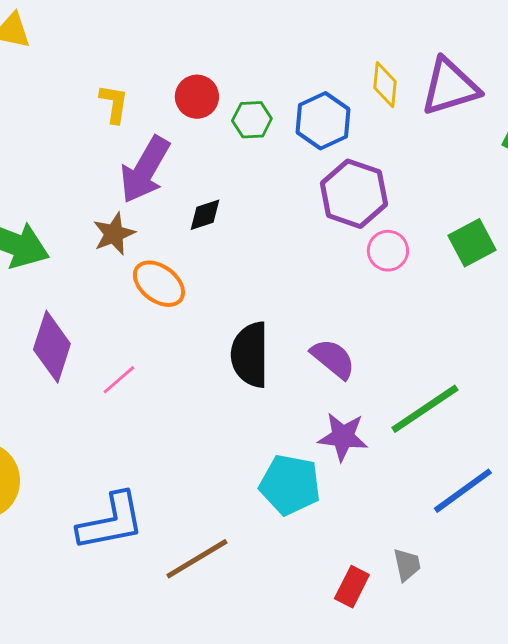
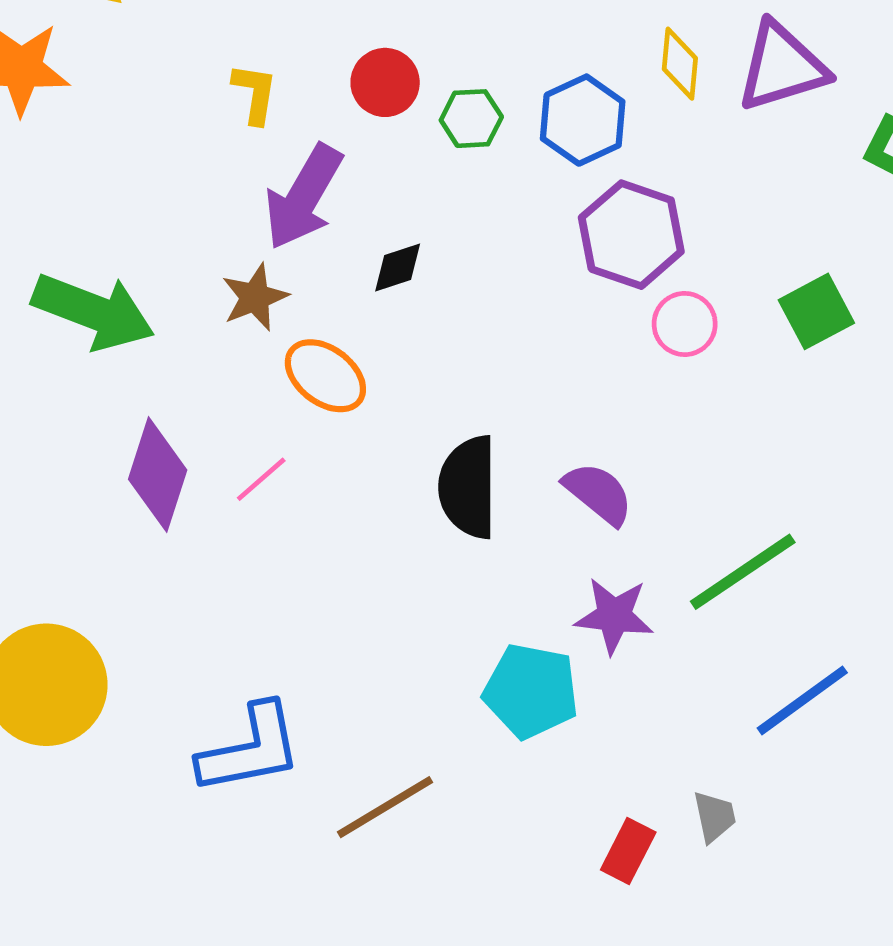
pink line: (119, 380) -> (261, 479), moved

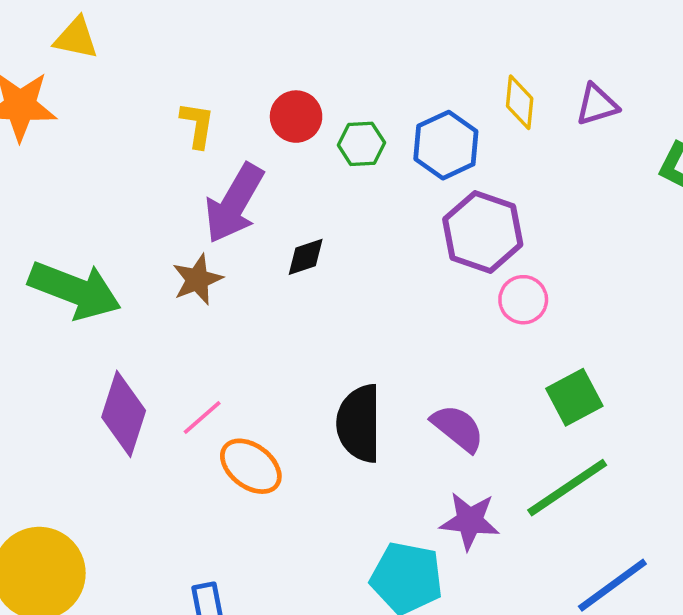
purple triangle: (782, 67) -> (597, 105), size x0.6
green square: (816, 311) -> (574, 397), moved
orange ellipse: (325, 376) -> (251, 466), moved

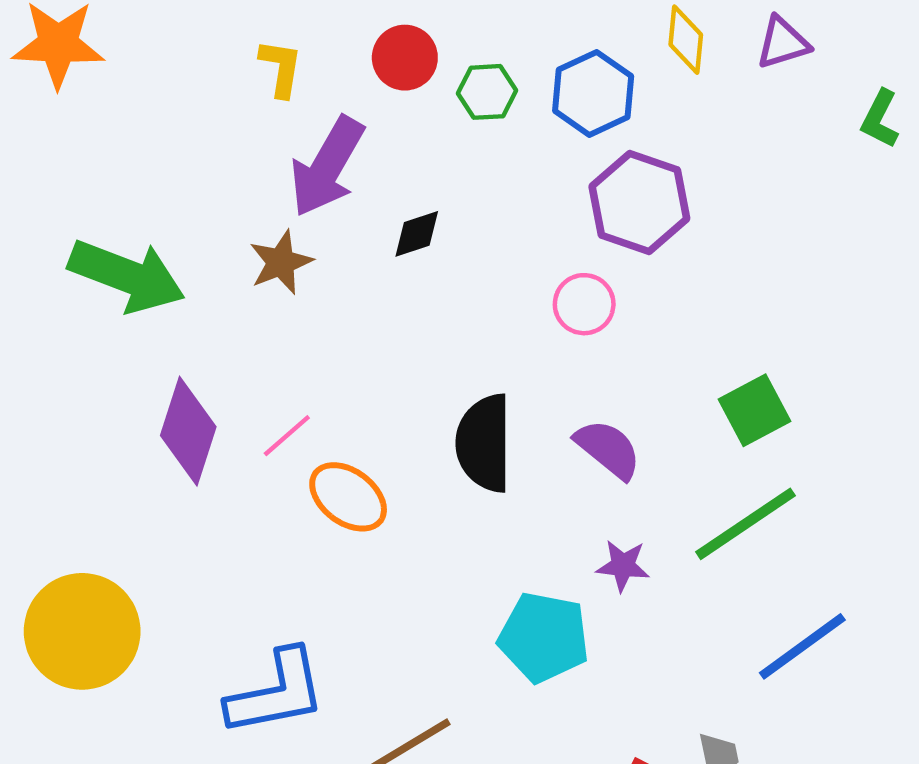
pink circle: (523, 300) -> (584, 304), moved
purple star: (470, 521) -> (623, 566), size x0.7

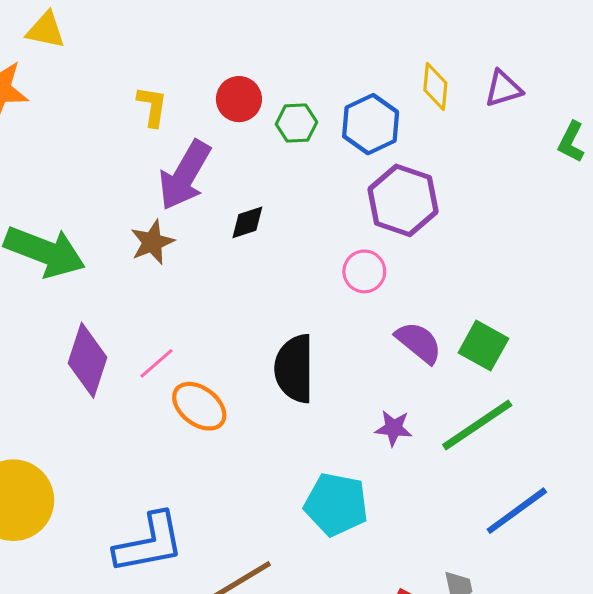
green square: (754, 410) -> (483, 346), turned -33
purple semicircle: (608, 449) -> (419, 342), moved
purple star: (623, 566) -> (394, 428), moved

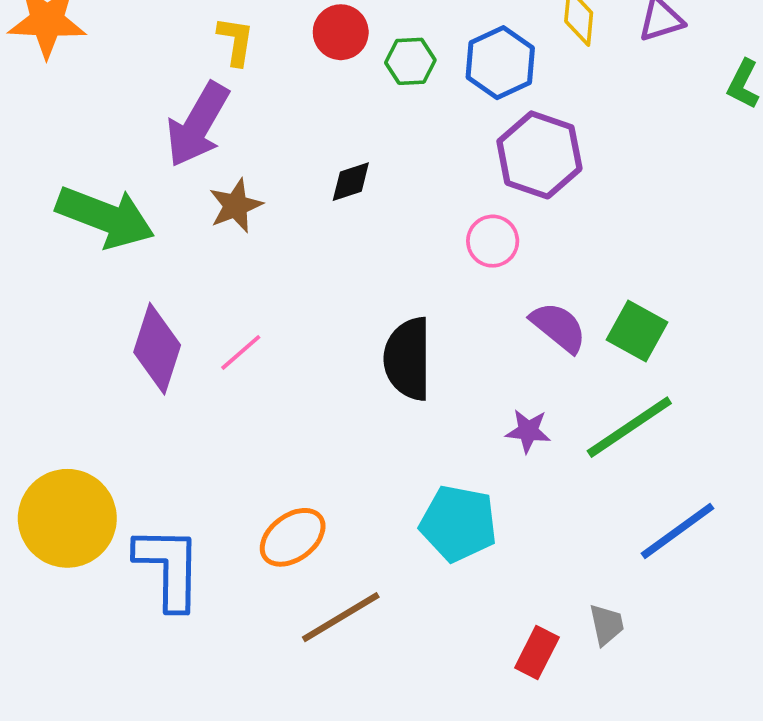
purple arrow: (185, 175) -> (198, 125), moved
orange ellipse: (199, 406) -> (293, 537), moved, turned -74
blue L-shape: (149, 543) -> (169, 568), moved, turned -78

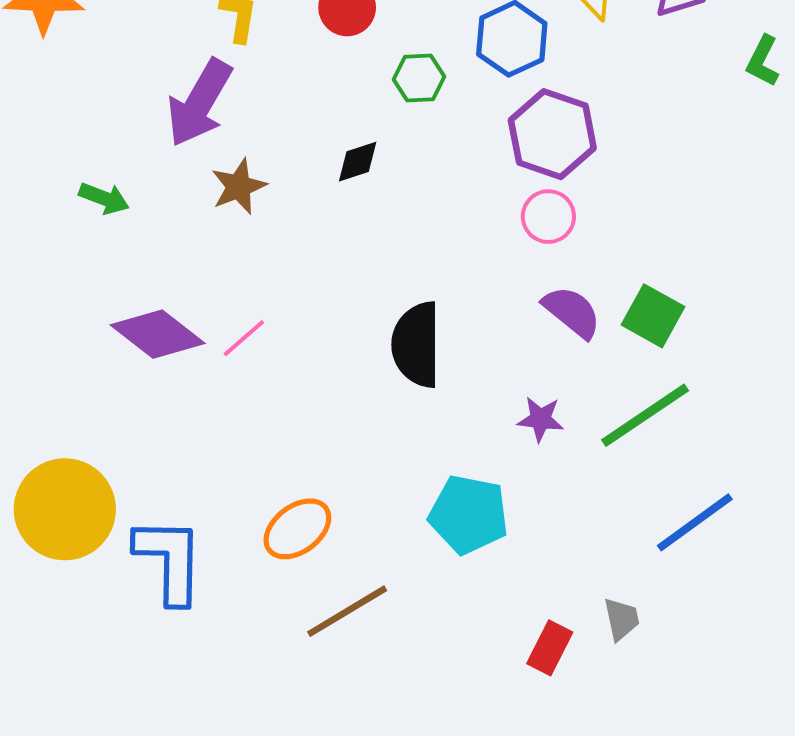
green hexagon: (410, 61) -> (419, 78), moved
green arrow: (105, 217) -> (104, 198), size x0.5
pink circle: (493, 241) -> (548, 217), moved
purple diamond: (157, 349) -> (158, 334), turned -70

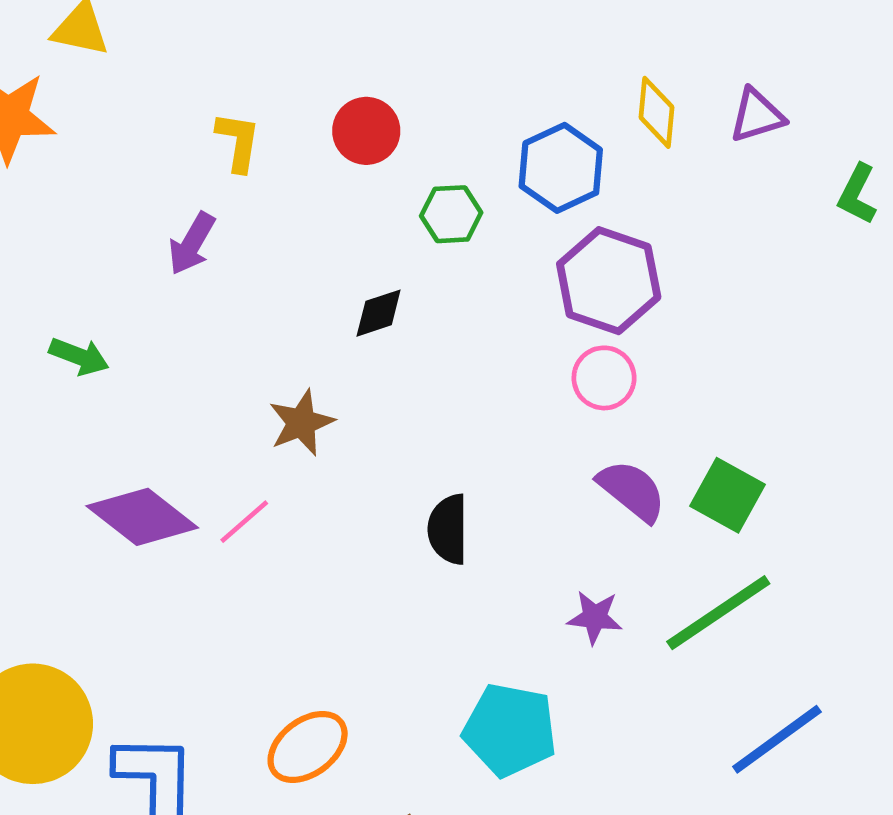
purple arrow: (199, 103) -> (192, 244), size x0.6
brown star: (239, 186) -> (301, 423), moved
black semicircle: (416, 345) -> (448, 529), size x0.7

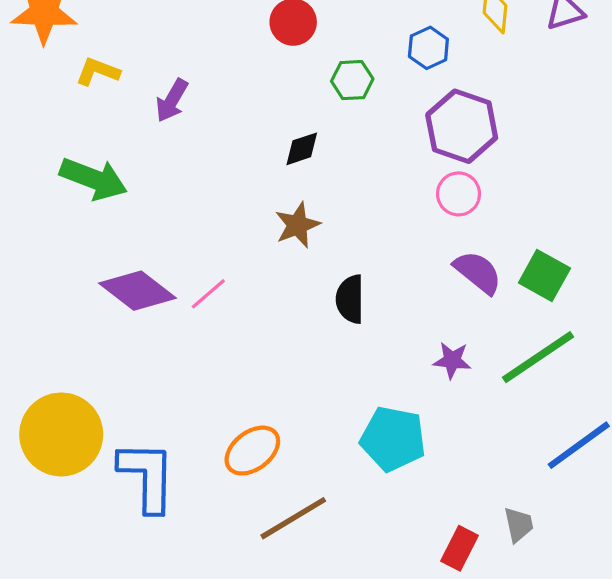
yellow L-shape: (238, 142) -> (98, 71), moved, turned -78
blue hexagon: (561, 168) -> (428, 48), size x0.7
green arrow: (79, 356) -> (93, 179), size x1.6
brown star: (301, 423) -> (297, 225), moved

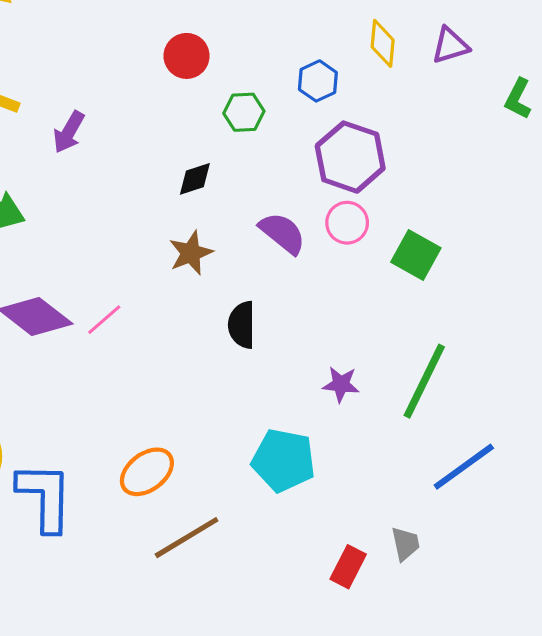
purple semicircle: (478, 272) -> (282, 233), moved
green square: (544, 276) -> (416, 255), moved
green line: (538, 357) -> (424, 381), turned -30

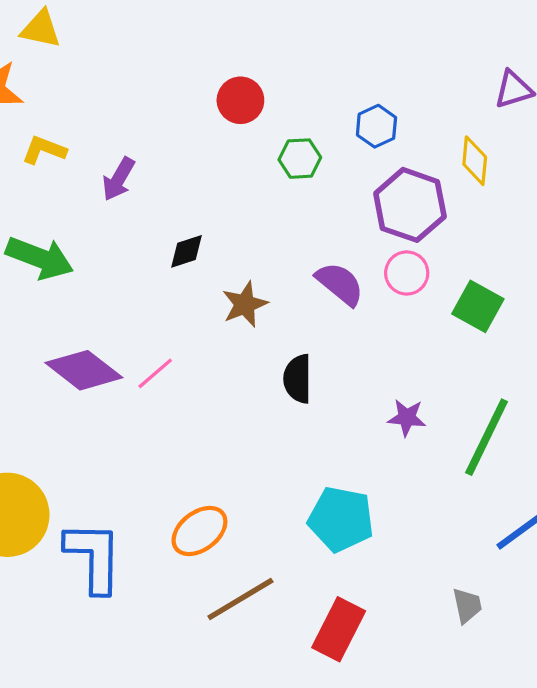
yellow diamond: (383, 43) -> (475, 161), moved
black diamond: (195, 179) -> (186, 251), moved
purple star: (341, 384) -> (407, 418), moved
red rectangle: (348, 567) -> (339, 629), moved, size x1.4

